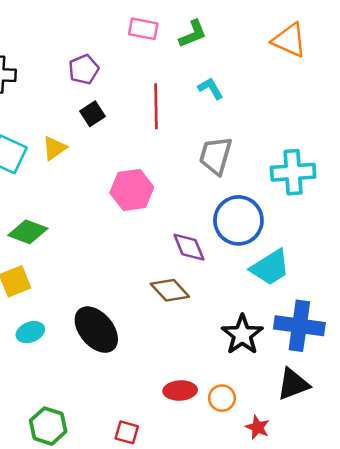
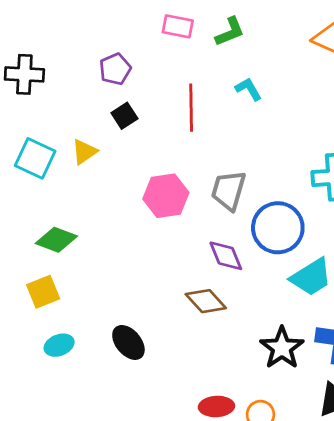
gray trapezoid: (216, 156) -> (228, 190), moved
black ellipse: (96, 330) -> (128, 342), size x0.7

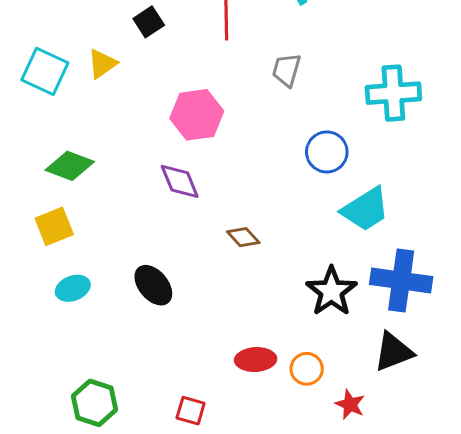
gray trapezoid: (228, 190) -> (287, 70), moved, size x0.7
blue circle: (278, 228) -> (327, 152), size x0.7
purple diamond: (226, 256) -> (180, 181), moved
brown diamond: (206, 301) -> (243, 237), size x0.7

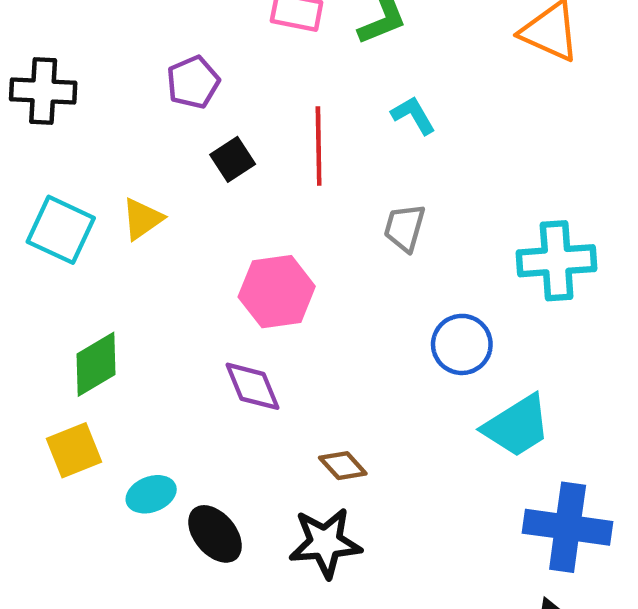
black square: (149, 22) -> (233, 159), moved
green diamond: (70, 166) -> (96, 364), turned -51
cyan ellipse: (73, 288) -> (151, 494), moved
black star: (331, 291) -> (325, 543), moved, turned 30

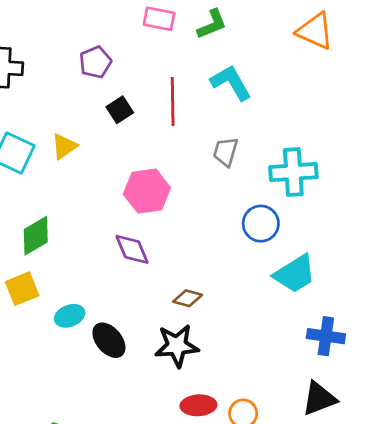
cyan L-shape: (413, 115) -> (231, 83), size x1.5
cyan cross: (557, 261) -> (293, 172), moved
brown diamond: (343, 466) -> (188, 298), turned -32
blue cross: (568, 527) -> (326, 336), size x0.7

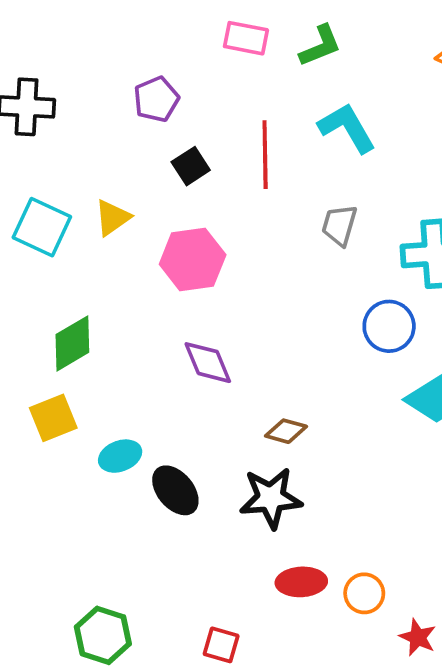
pink hexagon: (147, 191) -> (193, 260), moved

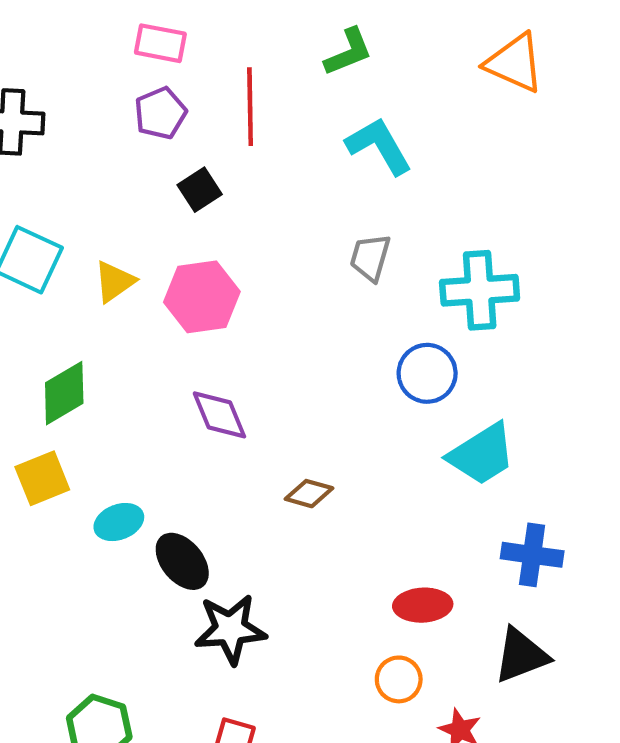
pink rectangle: (246, 38) -> (160, 43), moved
red line: (265, 155) -> (250, 107), moved
yellow triangle: (112, 218) -> (114, 282), moved
black star: (271, 498) -> (230, 629), moved
red ellipse: (301, 582) -> (423, 605), moved

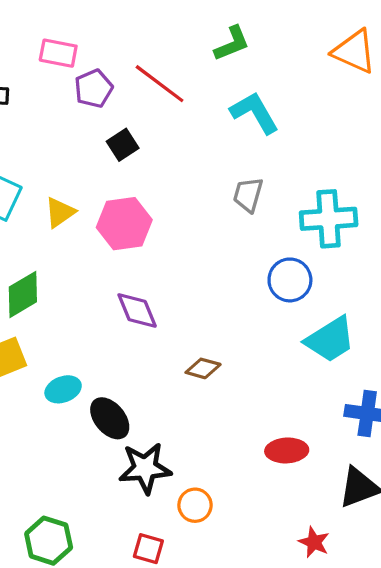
pink rectangle: (160, 43) -> (58, 53), moved
red line: (250, 107) -> (160, 84), turned -52
orange circle: (399, 679) -> (195, 505), moved

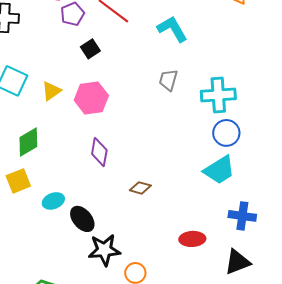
blue circle: (290, 280) -> (226, 133), moved
purple diamond: (137, 311) -> (99, 152), turned 32

